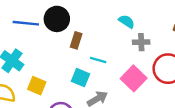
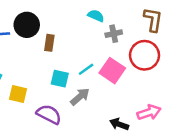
cyan line: (98, 60) -> (86, 69), moved, turned -42

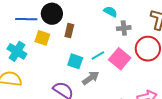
yellow square: (18, 94) -> (42, 38), moved

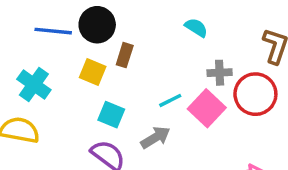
gray cross: (124, 28) -> (220, 73), moved
yellow square: (42, 38) -> (93, 72), moved
cyan square: (75, 61) -> (111, 115), moved

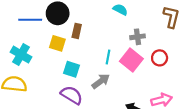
red circle: (255, 94) -> (160, 58), moved, size x0.6
cyan line: (170, 100) -> (108, 57), turned -48

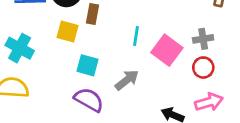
gray cross: (138, 37) -> (203, 39), moved
cyan line: (108, 57) -> (136, 36), moved
red circle: (160, 58) -> (203, 68), moved

